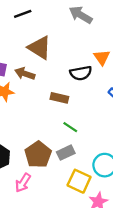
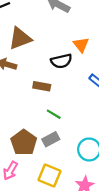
brown triangle: (40, 48) -> (20, 38), turned -50
yellow square: (79, 181) -> (50, 176), moved

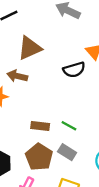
brown rectangle: (42, 86) -> (40, 126), moved
gray rectangle: (51, 139) -> (67, 152), turned 63

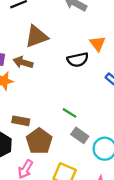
brown rectangle: (40, 126) -> (21, 121), moved
gray rectangle: (67, 152) -> (80, 135), moved

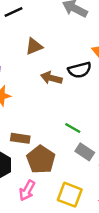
brown triangle: (36, 36) -> (34, 46), size x0.7
brown arrow: (23, 62) -> (51, 78), moved

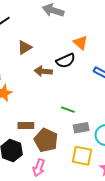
gray rectangle: (85, 152) -> (81, 128), turned -35
yellow square: (70, 195) -> (82, 156), moved

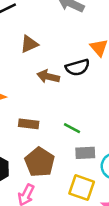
brown rectangle: (26, 125) -> (29, 124), moved

